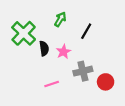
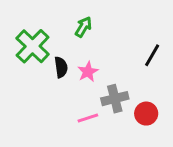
black line: (86, 31) -> (152, 55), moved
pink line: (52, 84) -> (88, 118), moved

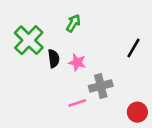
pink star: (88, 72) -> (77, 62), turned -30
red circle: (146, 114) -> (137, 112), moved

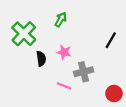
black semicircle: (54, 58) -> (41, 59), moved
pink line: (77, 103) -> (64, 86), turned 40

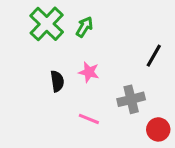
green cross: (24, 34) -> (47, 24), moved
gray cross: (84, 72) -> (131, 99), moved

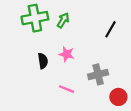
green cross: (47, 24) -> (35, 18), turned 35
black line: (154, 56) -> (111, 29), moved

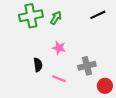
black line: (111, 29) -> (98, 15), moved, turned 35
black semicircle: (43, 61) -> (38, 65), moved

